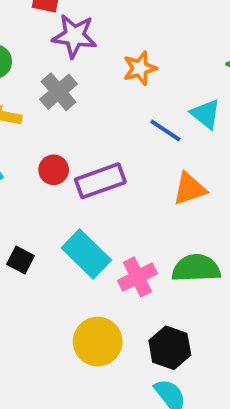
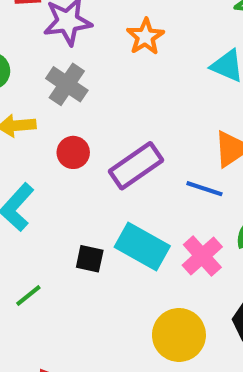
blue line: (165, 131) -> (204, 189), moved
red circle: (54, 170) -> (73, 152), moved
black square: (20, 260) -> (90, 259), moved

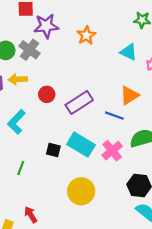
gray cross: (67, 84) -> (29, 50), moved
green line: (28, 295) -> (21, 168), turned -32
yellow circle: (179, 335) -> (81, 191), moved

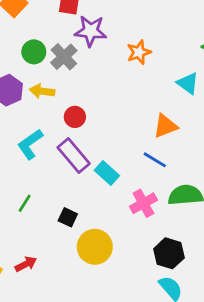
orange triangle: (129, 95) -> (165, 126), moved
purple rectangle: (79, 102) -> (74, 156), moved, turned 72
cyan rectangle: (81, 145) -> (107, 173), moved, size x0.7
black square: (53, 150) -> (68, 217), moved
red arrow: (31, 215) -> (26, 264), turned 84

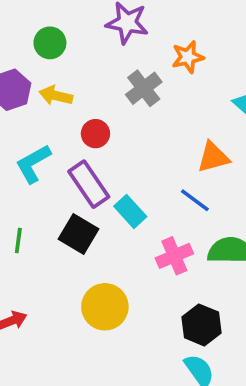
gray cross: (64, 57) -> (144, 88), moved
green line: (25, 203) -> (18, 240), turned -30
black square: (68, 217) -> (78, 234), moved, size x1.5

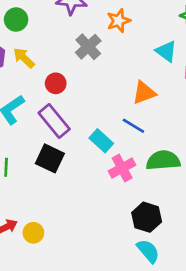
yellow arrow: (56, 96) -> (24, 58), turned 35
cyan rectangle: (130, 211) -> (101, 141), moved
yellow circle: (105, 307) -> (33, 233), moved, size x0.6

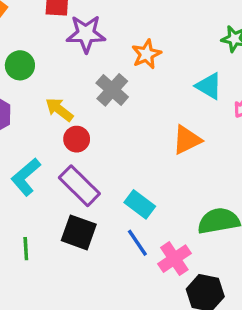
yellow arrow: (24, 58) -> (59, 109), moved
blue line: (133, 126) -> (137, 243), moved, turned 30
pink cross: (122, 168) -> (174, 259), moved

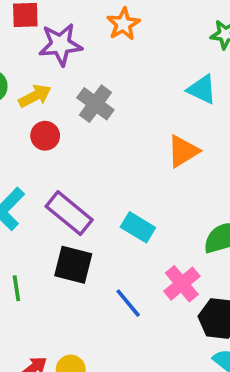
orange star: (146, 54) -> (123, 24), moved
yellow arrow: (59, 109) -> (35, 96), moved, turned 120
red circle: (77, 139) -> (45, 136), moved
blue line: (137, 243) -> (128, 303), moved

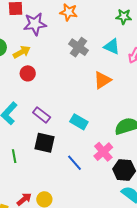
orange star: (123, 24) -> (69, 12), turned -30
gray cross: (95, 104) -> (79, 47), moved
purple rectangle: (69, 213) -> (42, 115), size x0.7

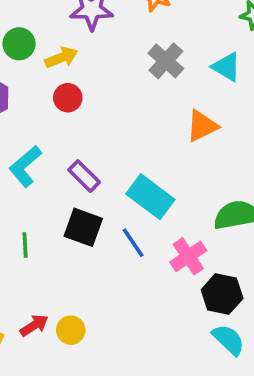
cyan rectangle: (79, 122) -> (150, 197), size x1.4
blue line: (75, 163) -> (133, 243), moved

